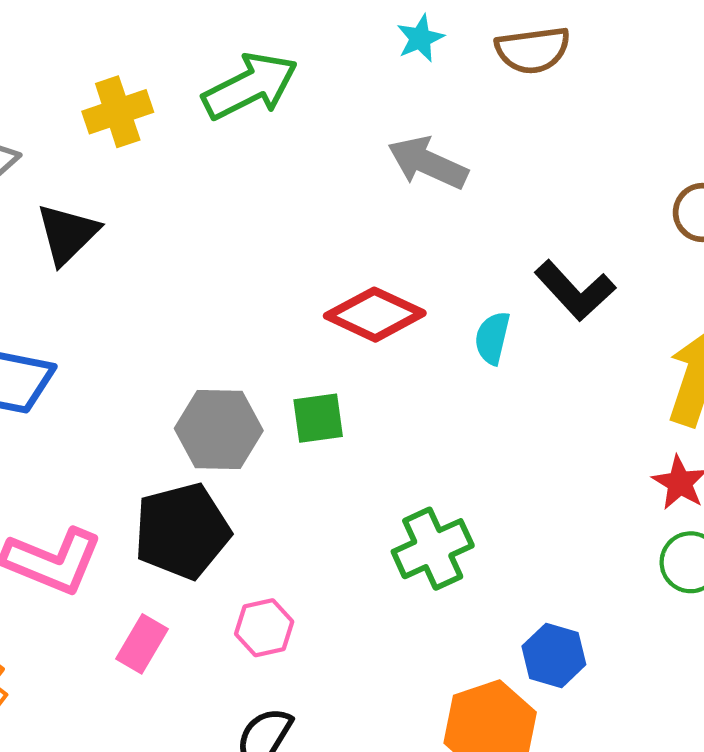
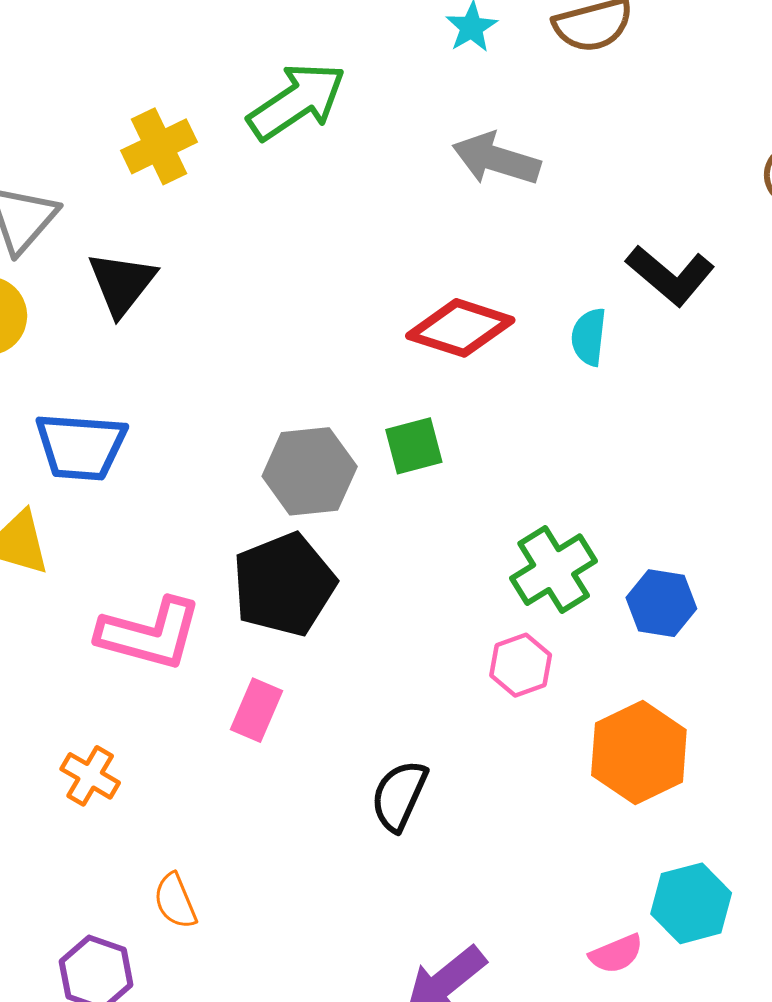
pink hexagon: (264, 628) -> (521, 665), moved
blue hexagon: (554, 655) -> (661, 603), moved

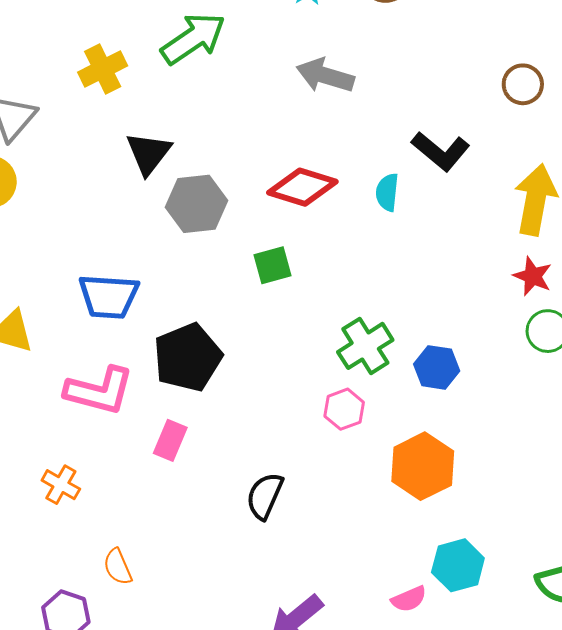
black triangle: (122, 283) -> (149, 153), moved
blue trapezoid: (81, 446) -> (109, 296), moved
gray hexagon: (310, 471) -> (196, 204), moved

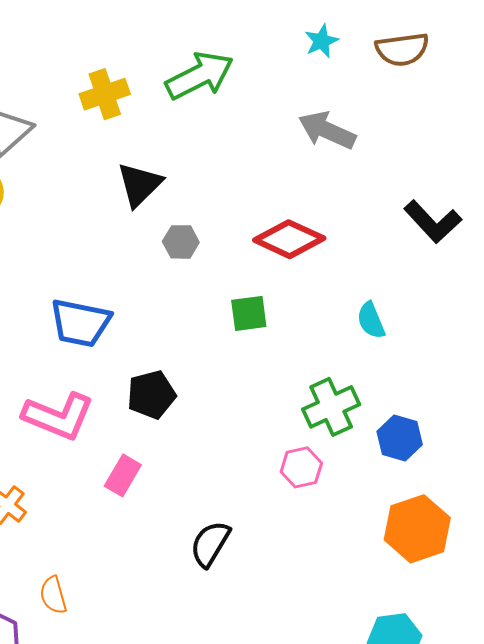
cyan semicircle: (387, 192) -> (371, 320), moved, turned -36
gray hexagon: (196, 204) -> (181, 242), size x0.6
black pentagon: (188, 357) -> (151, 395), size x0.7
orange hexagon: (423, 466) -> (417, 529), moved

